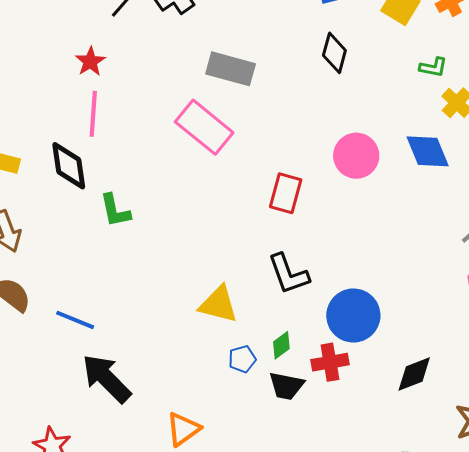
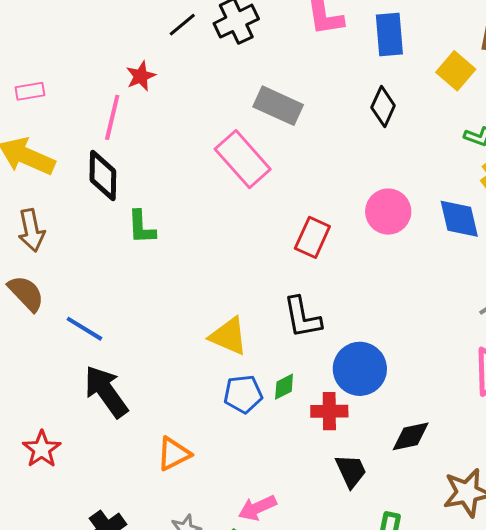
pink line: (93, 114) -> (112, 117), moved
blue pentagon: (242, 359) -> (243, 394), size x1.4
black trapezoid: (286, 386) -> (351, 471), moved, turned -135

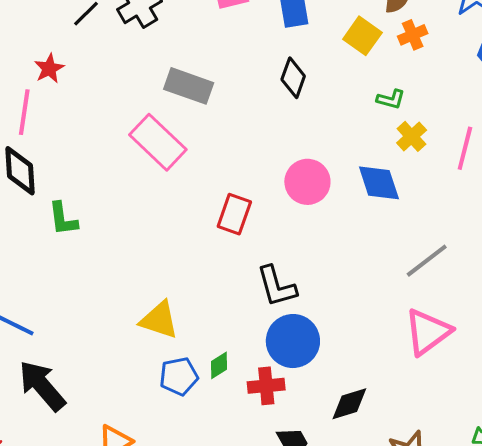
black L-shape: (302, 317) -> (277, 286), moved

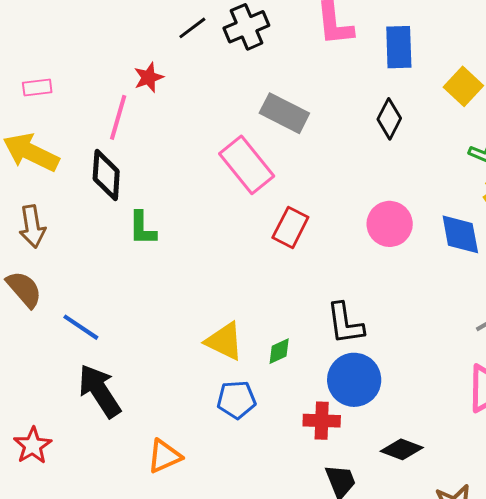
red rectangle: (234, 214) -> (290, 227), moved
green diamond: (219, 365) -> (279, 351), moved
black diamond: (349, 404) -> (402, 449), turned 30

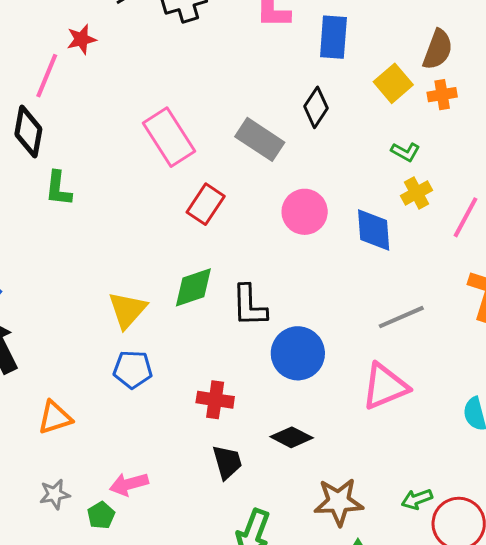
gray rectangle: (284, 113) -> (260, 139), moved
yellow triangle: (224, 341) -> (127, 310), turned 39
green diamond: (279, 351) -> (193, 287), moved, size x1.6
blue circle: (354, 380) -> (298, 353), moved

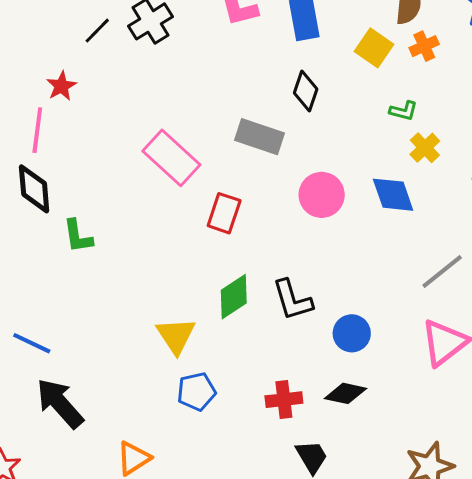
blue circle: (298, 353) -> (352, 333), size x0.7
black diamond: (292, 437) -> (346, 393), moved

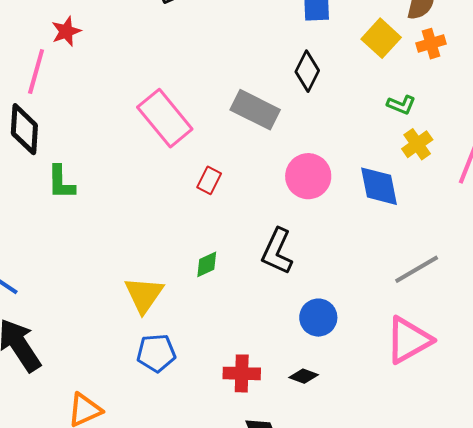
red rectangle: (224, 213) -> (209, 180), size x0.7
green diamond: (234, 297) -> (207, 264), size x0.6
black L-shape: (292, 300) -> (277, 251), moved, turned 33
black diamond: (346, 393) -> (304, 376), size x0.7

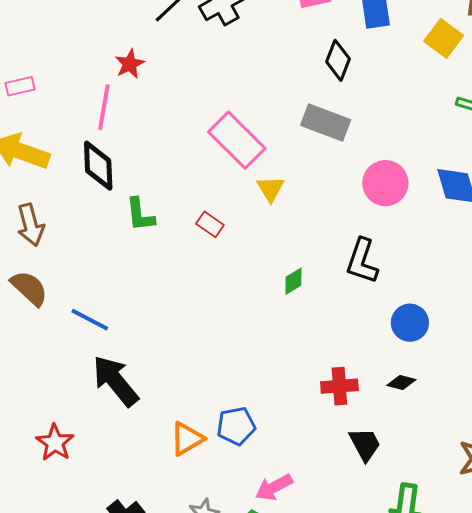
black diamond: (307, 71) -> (338, 60), moved
red rectangle: (209, 180) -> (210, 224), moved, turned -76
yellow triangle: (144, 295) -> (270, 189), moved, size x0.7
blue pentagon: (156, 353) -> (236, 426), moved

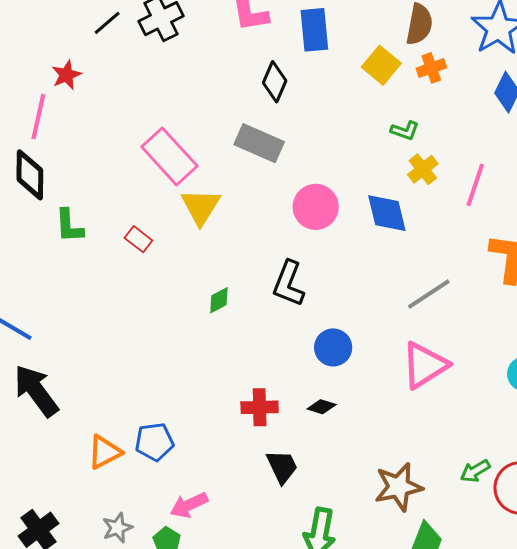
yellow triangle: (270, 189) -> (201, 207), size x1.4

